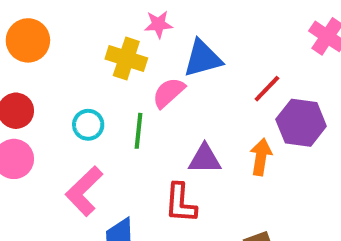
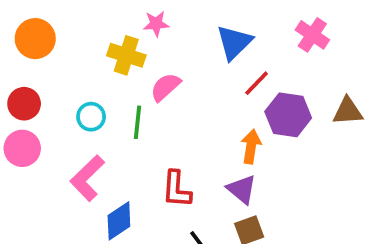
blue triangle: (203, 58) -> (234, 42), moved, turned -30
purple triangle: (205, 159) -> (242, 189), moved, turned 40

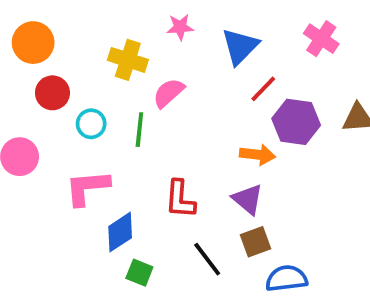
pink star: (156, 24) -> (180, 27), moved
red circle: (24, 104) -> (52, 93), moved
orange arrow: (251, 146) -> (257, 155), turned 88
pink L-shape: (87, 178) -> (87, 188), turned 39

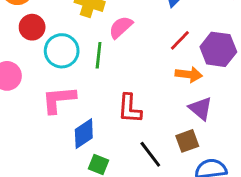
red line: (263, 89) -> (180, 40), moved
cyan circle: (91, 124) -> (62, 51), size x1.5
purple triangle: (248, 199) -> (201, 108), moved

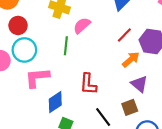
cyan circle: (62, 51) -> (24, 50), moved
orange arrow: (189, 74) -> (131, 60), turned -48

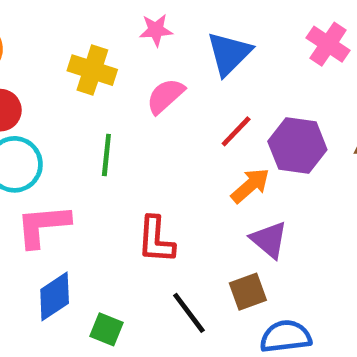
pink semicircle: (82, 25) -> (165, 96), moved
blue diamond: (55, 102) -> (55, 296), moved

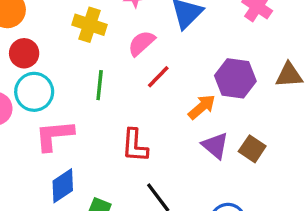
red line: (236, 131) -> (158, 77), moved
brown square: (248, 292) -> (252, 149), moved, turned -36

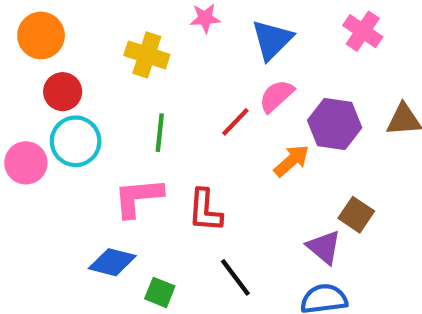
pink semicircle: (141, 43) -> (276, 96), moved
pink L-shape: (54, 135) -> (138, 197), moved
purple triangle: (215, 145) -> (324, 247), moved
blue diamond: (63, 186) -> (112, 262), turned 48

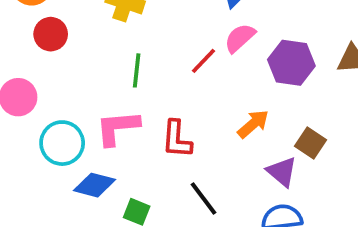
cyan circle: (76, 141) -> (62, 143), moved
orange arrow: (291, 161) -> (253, 124), moved

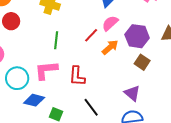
orange arrow: (253, 124) -> (110, 47), moved
brown square: (310, 143) -> (142, 62), moved

